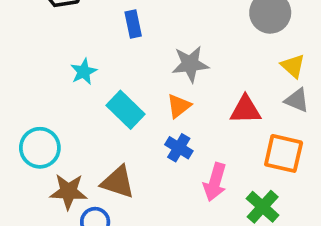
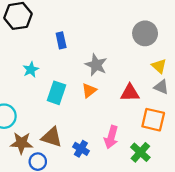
gray star: (190, 64) -> (96, 65), turned 30
cyan rectangle: (126, 110) -> (56, 93), turned 65
blue cross: (179, 148) -> (81, 149), moved

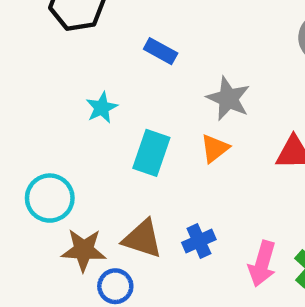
blue rectangle: (61, 40) -> (161, 51), turned -49
pink arrow: (111, 137) -> (262, 264), moved
blue cross: (81, 149) -> (199, 241), moved, turned 35

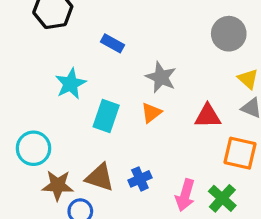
cyan star: (102, 108) -> (71, 84), size x1.4

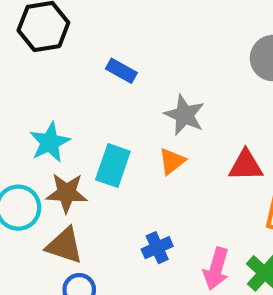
cyan star: (71, 84) -> (50, 142), moved
brown triangle: (100, 177) -> (64, 246), moved
brown star: (58, 185) -> (67, 193), moved

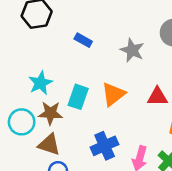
gray star: (185, 115) -> (132, 50), moved
orange triangle: (172, 161) -> (113, 94), size x1.5
blue cross: (157, 248) -> (105, 146), size x1.5

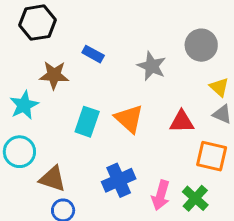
cyan star: (40, 83) -> (24, 105), moved
orange triangle: (113, 94) -> (129, 119), turned -40
brown star: (50, 113) -> (54, 75), moved

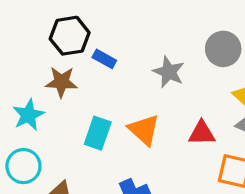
black hexagon: (37, 23) -> (70, 36), moved

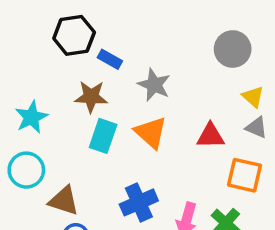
gray star: (169, 72) -> (154, 85), moved
brown star: (61, 82) -> (91, 97), moved

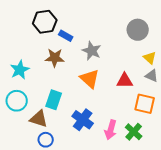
cyan rectangle: (103, 136) -> (54, 100), moved
blue cross: (139, 202) -> (83, 120), turned -30

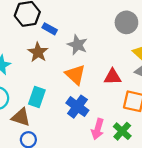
brown star: (55, 58) -> (38, 52), turned 30
blue cross: (83, 120) -> (77, 107), moved

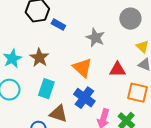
gray star: (77, 45) -> (95, 38), moved
brown star: (38, 52) -> (39, 58), moved
brown triangle: (21, 117) -> (58, 114), moved

